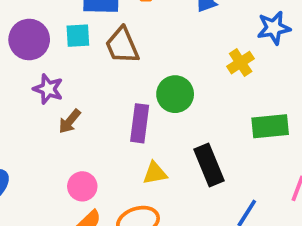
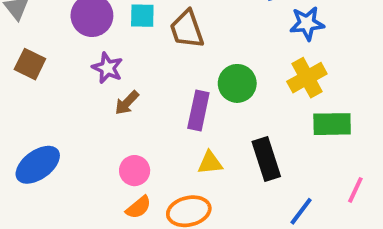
blue star: (274, 28) -> (307, 23), moved
yellow cross: (241, 63) -> (307, 78), moved, size x1.4

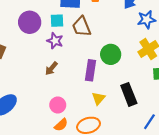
purple star: (107, 68) -> (55, 41), moved
yellow triangle: (210, 163) -> (99, 98), turned -40

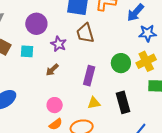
cyan square: (57, 21) -> (27, 51), moved
green circle: (111, 54) -> (121, 63), moved
yellow triangle: (99, 98) -> (94, 103), turned 32

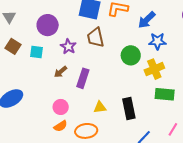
green circle: (121, 63) -> (131, 55), moved
purple rectangle: (89, 76) -> (83, 78), moved

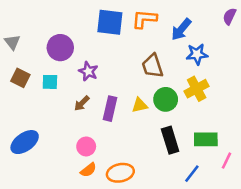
brown trapezoid: (95, 37) -> (152, 66), moved
green circle: (131, 55) -> (166, 99), moved
green rectangle: (165, 94) -> (206, 139), moved
yellow triangle: (100, 107) -> (140, 105), moved

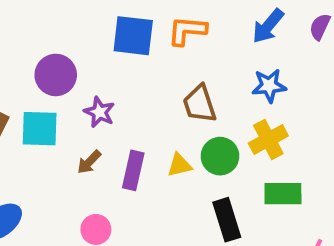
blue arrow: (181, 29) -> (268, 26), moved
cyan square: (50, 82) -> (40, 129), size x1.5
green rectangle: (206, 139) -> (283, 194), moved

